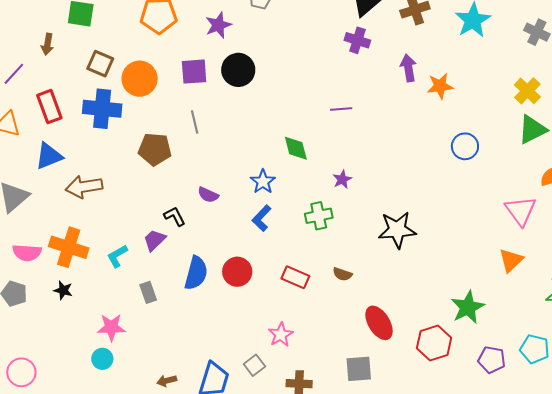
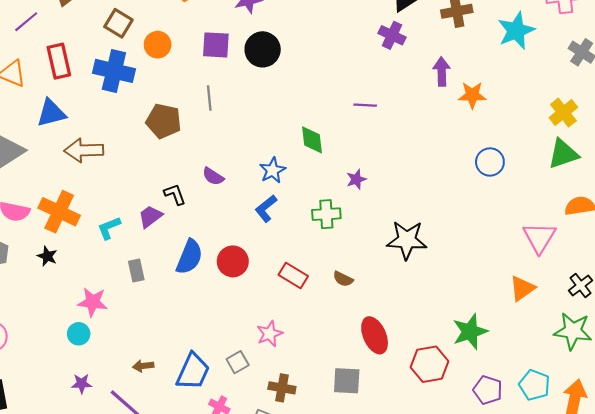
orange circle: (140, 79) -> (158, 45), size x0.7

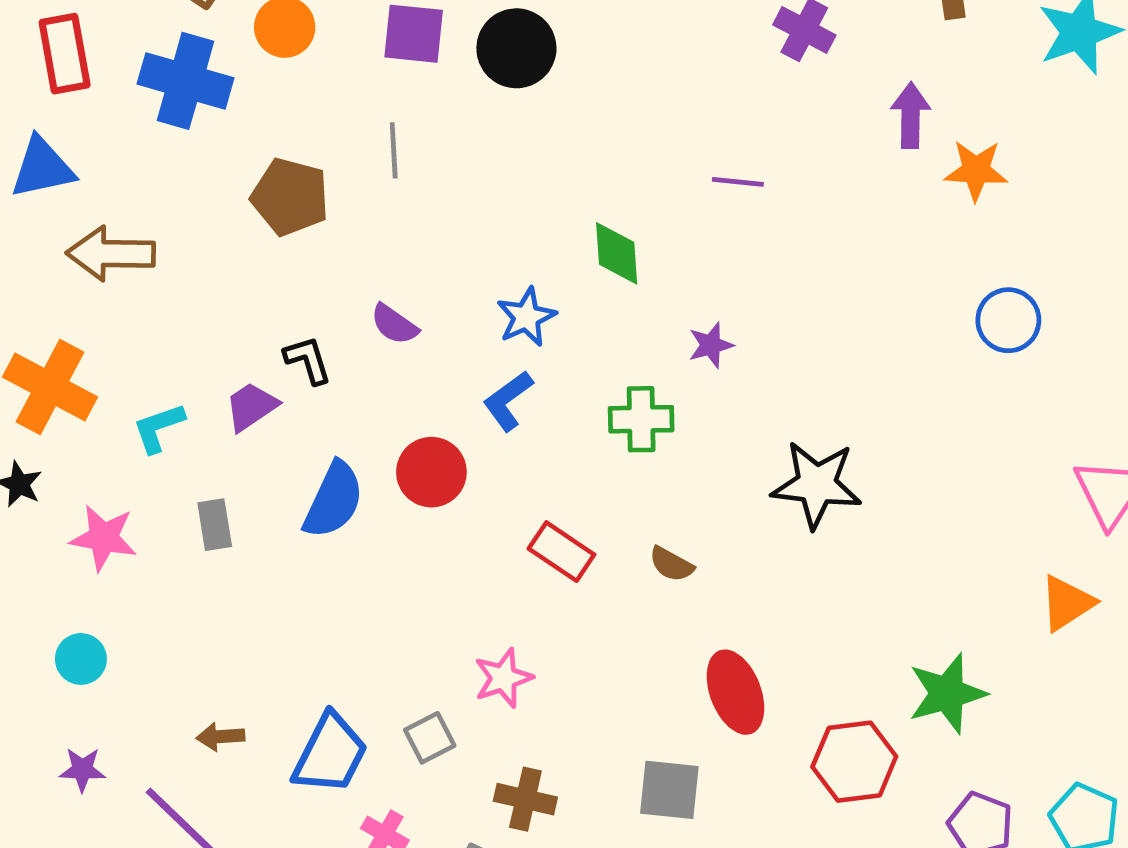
red circle: (233, 261) -> (431, 472), moved
pink star: (93, 302) -> (104, 538), moved

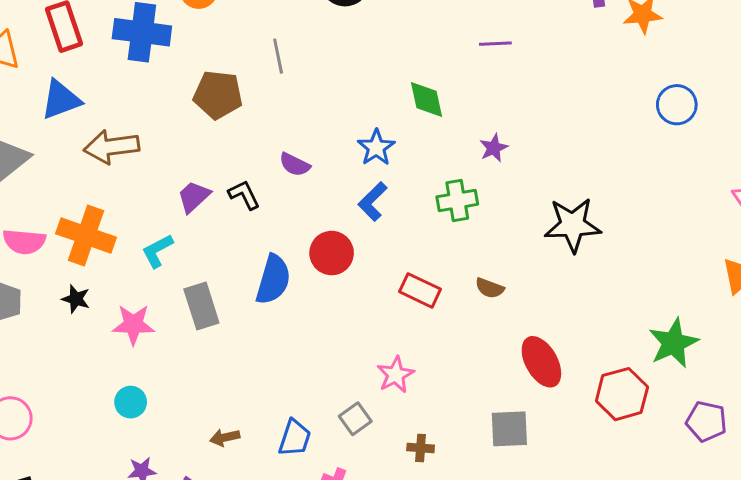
purple trapezoid: (251, 407) -> (194, 197), moved
gray rectangle: (215, 525) -> (201, 306), size x1.4
blue trapezoid: (330, 754) -> (295, 438), size x0.7
brown cross: (525, 799) -> (421, 448), size x0.7

